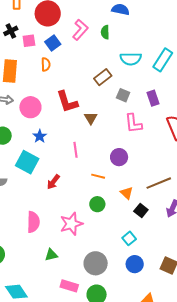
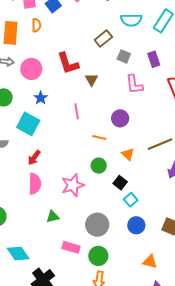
orange semicircle: (46, 64) -> (36, 25), moved
red arrow: (53, 182) -> (34, 158), moved
black square: (141, 210) -> (120, 183), moved

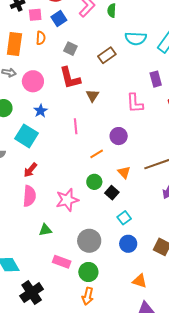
gray square: (124, 56) -> (70, 49), moved
orange line: (99, 137) -> (97, 154), turned -48
black square: (120, 183) -> (112, 193), moved

